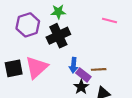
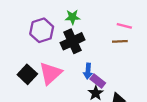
black square: (14, 68) -> (27, 74), turned -36
brown line: (99, 69) -> (120, 41), moved

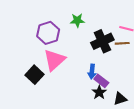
black cross: (73, 41) -> (102, 41), moved
pink triangle: (50, 73) -> (54, 60), moved

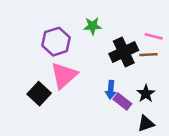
black star: (99, 92) -> (146, 94), moved

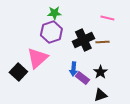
green star: (92, 26) -> (54, 13), moved
pink line: (154, 36) -> (107, 18), moved
purple hexagon: (56, 42) -> (51, 32), moved

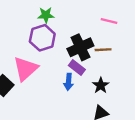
purple rectangle: (82, 78) -> (77, 68), moved

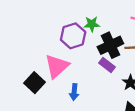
green star: (46, 15) -> (92, 24), moved
blue arrow: (69, 82) -> (74, 92), moved

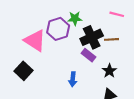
pink triangle: (57, 66) -> (35, 40), moved, turned -45
blue arrow: (74, 92) -> (73, 79), moved

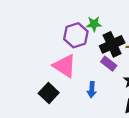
pink triangle: (35, 40) -> (65, 66), moved
black square: (23, 71) -> (49, 93), moved

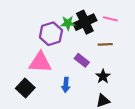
black cross: (112, 44) -> (85, 22), moved
pink triangle: (65, 66) -> (40, 62), turned -30

